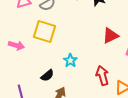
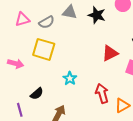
black semicircle: (47, 75) -> (37, 94), moved

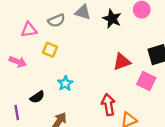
pink triangle: (22, 19) -> (29, 30), moved
yellow square: (44, 49) -> (50, 50), size x0.6
cyan star: (70, 78) -> (65, 83), moved

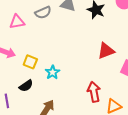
yellow square: (50, 50) -> (30, 62), moved

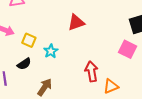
red triangle: (106, 51) -> (76, 22), moved

